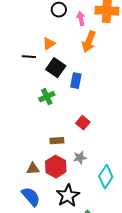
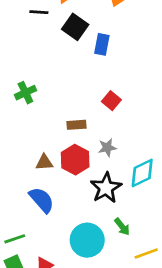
green cross: (47, 97) -> (25, 93), moved
cyan diamond: (106, 177) -> (142, 173), turned 30
black star: (68, 196) -> (106, 188), moved

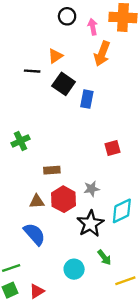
red square: (111, 101) -> (112, 148), moved, turned 35
brown rectangle: (76, 125) -> (52, 170), moved
cyan circle: (87, 240) -> (74, 269), size x0.7

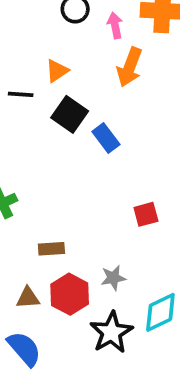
blue rectangle: (87, 99) -> (106, 138), turned -48

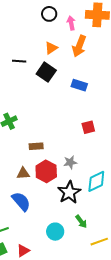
orange triangle: (57, 71) -> (51, 48), moved
blue rectangle: (106, 138) -> (79, 85), moved, turned -35

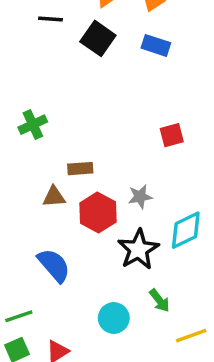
blue rectangle: (79, 85) -> (156, 45), moved
brown triangle: (23, 173) -> (54, 197), moved

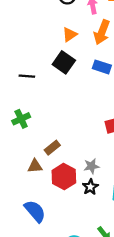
black line: (50, 19) -> (27, 76), moved
brown rectangle: (80, 169) -> (52, 148), turned -35
black star: (138, 249) -> (90, 187), moved, size x0.6

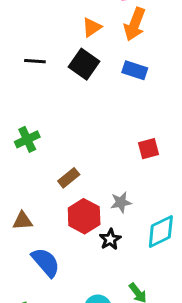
black line: (27, 76) -> (35, 61), moved
brown triangle: (35, 166) -> (23, 221), moved
black star: (90, 187) -> (110, 239), moved

